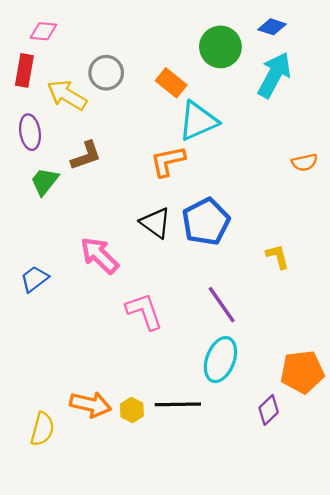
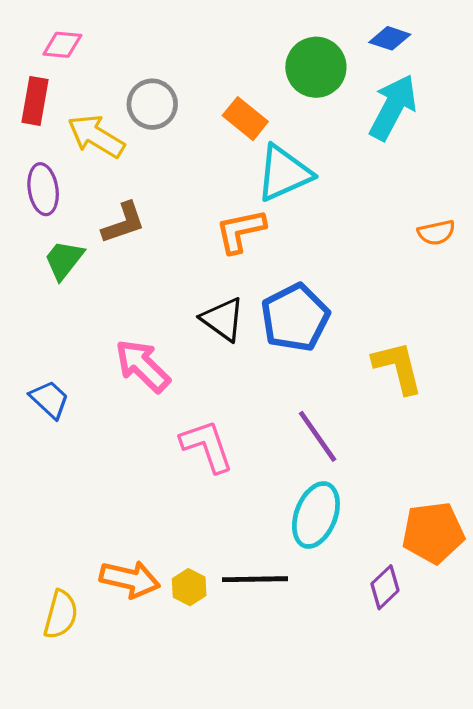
yellow L-shape: (278, 256) -> (398, 367), size x1.5
blue trapezoid: (34, 279) -> (50, 399), turned 80

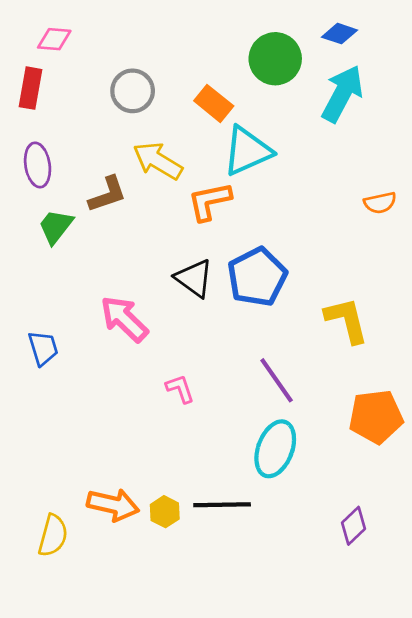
yellow arrow: (96, 136) -> (158, 161), moved
blue trapezoid: (50, 399) -> (43, 348), turned 30
pink L-shape: (207, 446) -> (180, 389), size x0.6
orange pentagon: (433, 533) -> (376, 417), moved
purple diamond: (385, 587) -> (354, 526), moved

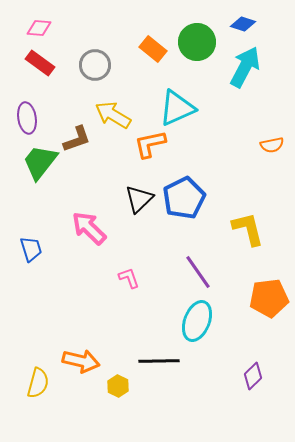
red rectangle: (31, 88) -> (40, 63), moved, turned -64
orange rectangle: (214, 103) -> (153, 49), moved
green trapezoid: (56, 227) -> (40, 162), size x1.4
black triangle: (194, 278) -> (139, 199), turned 40
yellow hexagon: (165, 512) -> (118, 386), moved

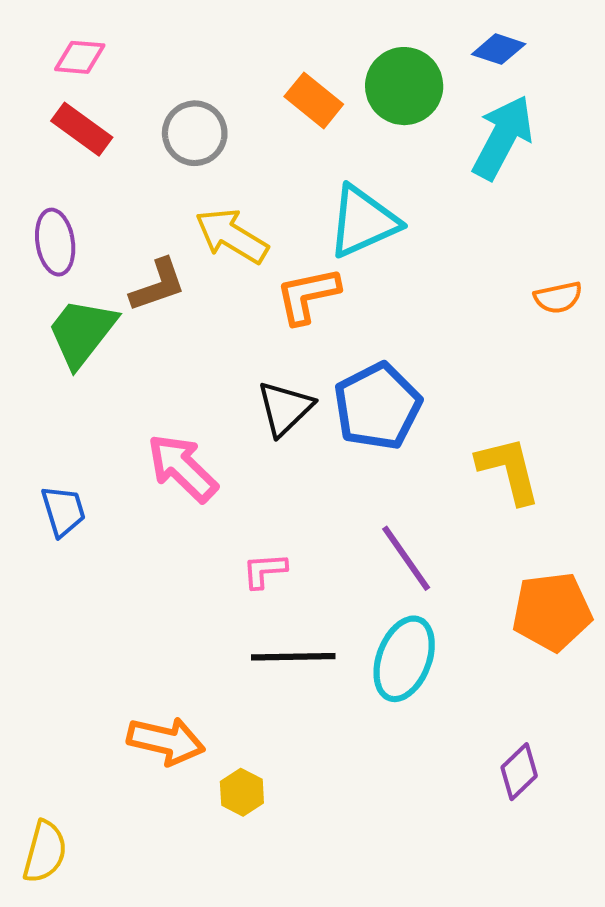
pink L-shape: (129, 278) -> (265, 571), turned -75
black line: (159, 361) -> (293, 657), moved
yellow semicircle: (38, 383) -> (45, 852), moved

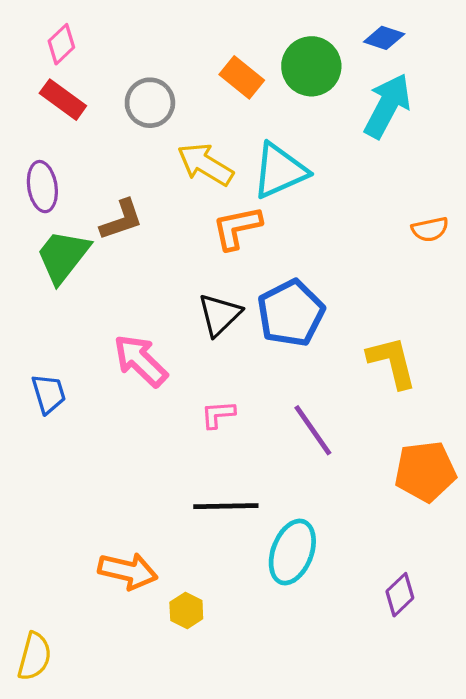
pink diamond: (80, 57) -> (61, 44), turned -48
yellow arrow: (232, 236) -> (205, 164), moved
pink L-shape: (265, 571) -> (218, 414), moved
cyan ellipse: (404, 659) -> (292, 552), moved

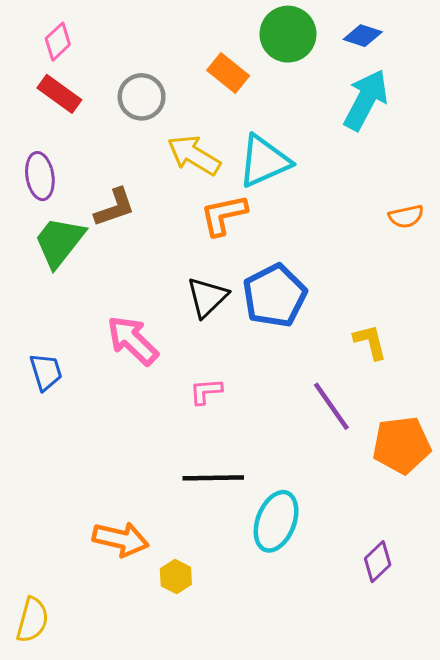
green circle: (311, 66) -> (288, 34), moved
yellow L-shape: (392, 362) -> (370, 342), size x0.7
purple line: (313, 430) -> (331, 406), moved

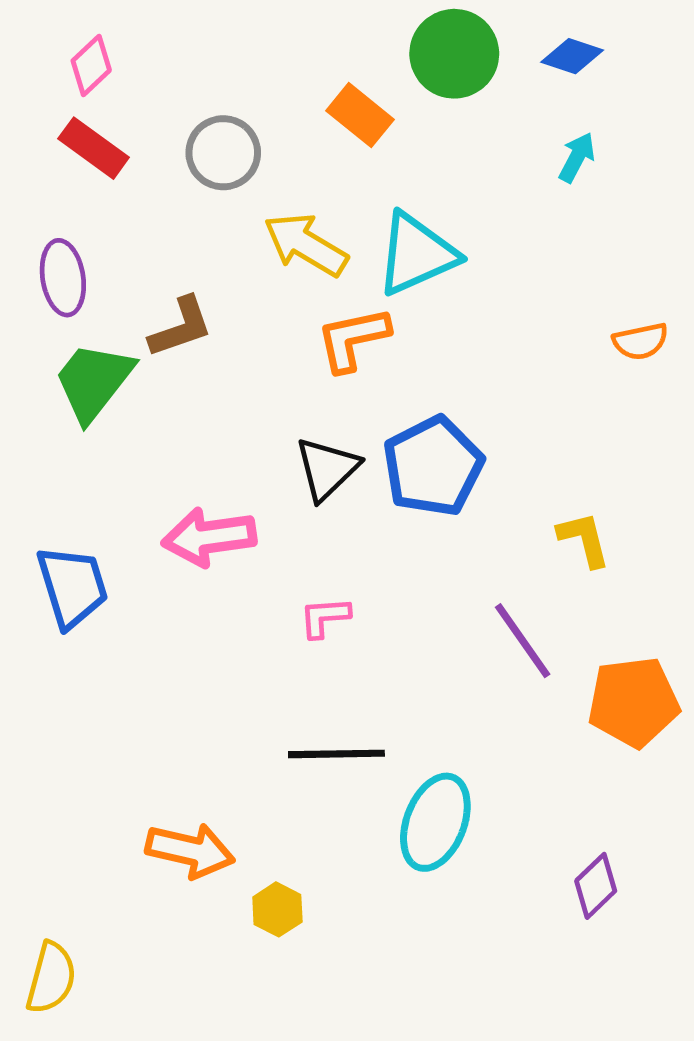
cyan arrow: (366, 100) -> (577, 157), size x0.5
pink arrow: (133, 340) -> (209, 537), turned -52
blue trapezoid: (46, 372) -> (72, 587), size x1.4

